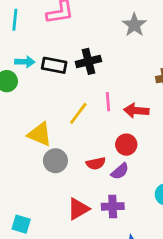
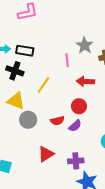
gray star: (134, 25) -> (85, 45), moved
black cross: (88, 61) -> (15, 71), moved, turned 36
pink line: (108, 102) -> (67, 60), moved
purple cross: (113, 206) -> (76, 161), moved

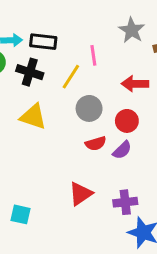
pink line: (67, 60) -> (93, 55), moved
yellow line: (44, 85) -> (71, 77), moved
gray circle: (28, 120) -> (89, 108), moved

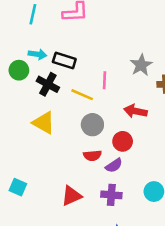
yellow line: (71, 77) -> (82, 95), turned 70
purple cross: (125, 202) -> (111, 195), moved
cyan square: (21, 214) -> (18, 187), moved

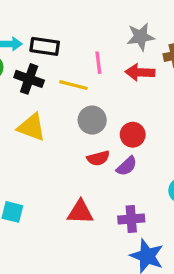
gray star: (141, 65) -> (141, 37), turned 30
red arrow: (135, 111) -> (140, 72), moved
purple cross: (111, 195) -> (131, 219), moved
red triangle: (71, 196) -> (80, 212), turned 35

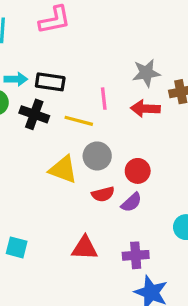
yellow triangle: (32, 127) -> (63, 169), moved

